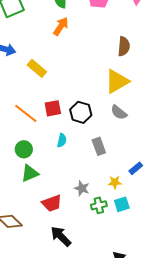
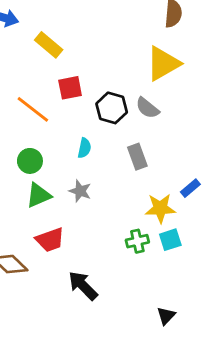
red square: (53, 108) -> (70, 88), moved
gray semicircle: (119, 112) -> (147, 108), moved
yellow star: (115, 182) -> (160, 208), size x1.5
gray star: (82, 188) -> (80, 191), moved
red trapezoid: (52, 203) -> (50, 240), moved

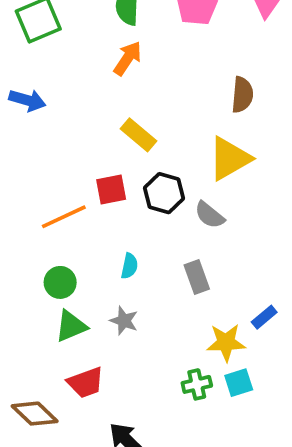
yellow rectangle: (49, 45) -> (138, 135), moved
black hexagon: (112, 108) -> (164, 193), moved
orange line: (33, 109) -> (64, 217), turned -63

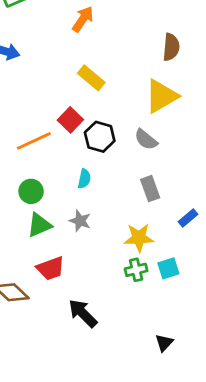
red square: (111, 189) -> (70, 120), turned -35
black hexagon: (164, 193) -> (100, 137), moved
gray rectangle: (197, 277) -> (150, 189), moved
yellow star: (226, 343) -> (139, 238), moved

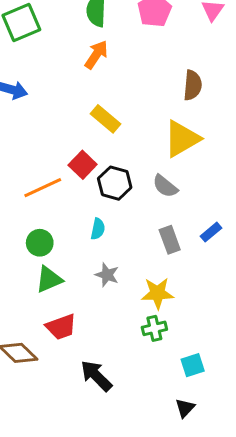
blue rectangle: (188, 218) -> (211, 232), moved
gray star: (80, 221) -> (107, 275), moved
cyan square: (168, 268) -> (193, 365), moved

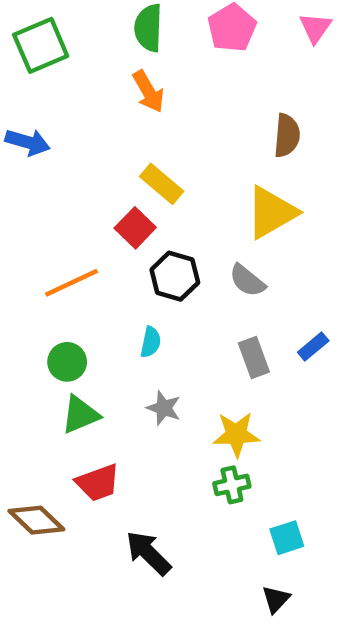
orange arrow: (96, 55) -> (148, 92), turned 116
red square: (83, 165) -> (135, 228), moved

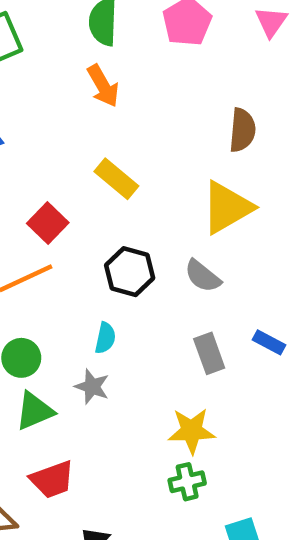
red square: (135, 228) -> (48, 223), moved
blue rectangle: (313, 346) -> (269, 342), turned 68
gray star: (164, 408) -> (92, 387), moved

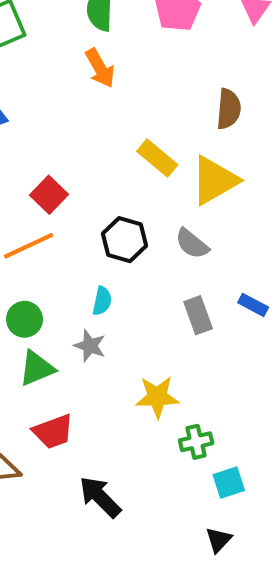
yellow rectangle: (116, 179) -> (157, 158), moved
yellow star: (192, 431) -> (157, 397), moved
green cross: (187, 482) -> (196, 442), moved

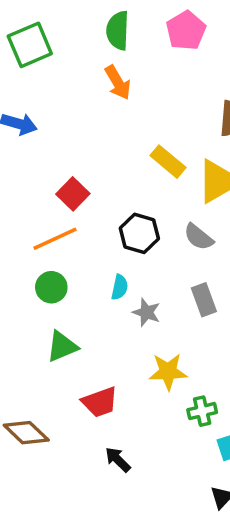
green circle: (24, 319) -> (51, 287), moved
gray star: (90, 346) -> (146, 312), moved
red trapezoid: (53, 432) -> (100, 402), moved
black arrow: (100, 497) -> (118, 460), size x0.7

